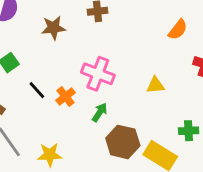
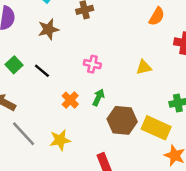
pink cross: (98, 74) -> (92, 64), size x0.6
black line: (37, 90) -> (42, 71), moved
orange cross: (66, 96) -> (70, 100), moved

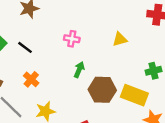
orange cross: (70, 100) -> (31, 79), moved

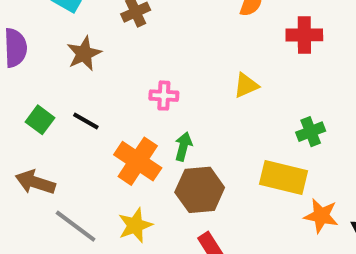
orange cross: (31, 79) -> (138, 161), moved, size x1.6
brown hexagon: (102, 90) -> (200, 190), moved

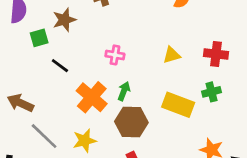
red cross: (304, 35) -> (216, 54), moved
green square: (40, 120) -> (39, 38), moved, turned 30
yellow rectangle: (284, 177) -> (178, 105), moved

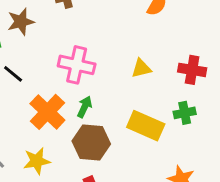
pink cross: (115, 55) -> (77, 65), size x1.6

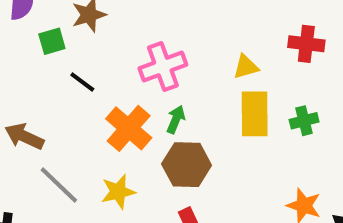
pink cross: (77, 65) -> (163, 67), turned -30
red cross: (192, 70) -> (306, 44), moved
yellow rectangle: (146, 126) -> (255, 114), moved, turned 69

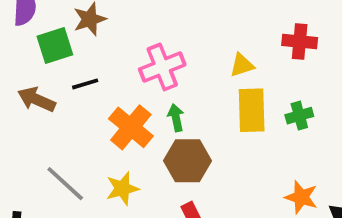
green square: (52, 41) -> (55, 45), size x1.4
black line: (82, 82) -> (85, 84), turned -52
green arrow: (176, 119) -> (176, 118), turned -32
brown arrow: (24, 136) -> (36, 100), moved

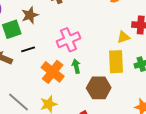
yellow triangle: (242, 65) -> (123, 37), moved
brown hexagon: (188, 161) -> (99, 88), moved

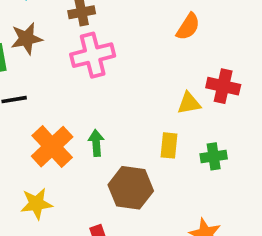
pink cross: (69, 40) -> (93, 55), moved
yellow rectangle: (116, 62) -> (169, 145), size x0.6

